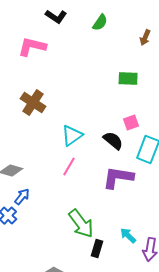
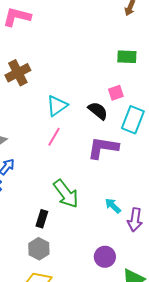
green rectangle: (128, 79) -> (127, 57), moved
brown cross: (33, 103) -> (18, 73), turned 30
black rectangle: (97, 249) -> (42, 219), moved

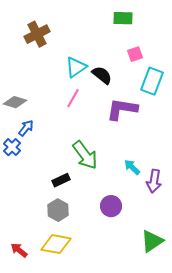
green rectangle: (127, 57) -> (123, 18), moved
black semicircle: (98, 111) -> (102, 75), moved
black rectangle: (42, 219) -> (61, 180), turned 48
purple circle: (105, 257) -> (111, 206), moved

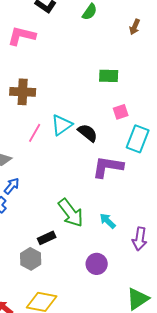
brown cross: (37, 34) -> (23, 92), turned 30
pink line: (73, 98) -> (35, 133), moved
cyan arrow: (132, 167) -> (108, 221), moved
gray hexagon: (58, 210) -> (31, 259), moved

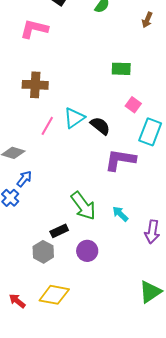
pink square: (121, 112) -> (133, 105), turned -35
purple circle: (97, 264) -> (87, 251), moved

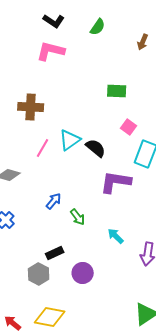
pink L-shape: (34, 29) -> (51, 51), moved
blue arrow: (24, 179) -> (54, 201), moved
green arrow: (83, 206) -> (78, 217), moved, size x0.6

